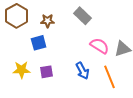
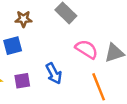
blue arrow: (82, 71) -> (54, 73), moved

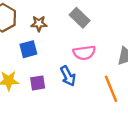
pink semicircle: (86, 49) -> (84, 53), moved, turned 140

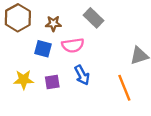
blue square: (28, 49) -> (43, 49), turned 30
pink semicircle: (84, 53) -> (73, 45), moved

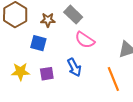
gray rectangle: (93, 18) -> (73, 15), moved
pink semicircle: (73, 45) -> (85, 40), moved, turned 42

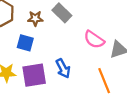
pink semicircle: (85, 40) -> (94, 40), moved
purple square: (47, 74) -> (34, 75), size x1.6

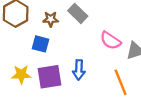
blue arrow: (63, 68) -> (79, 70), turned 30

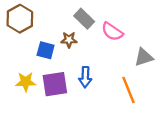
brown star: (51, 19) -> (69, 40), moved
pink semicircle: (110, 41) -> (112, 32), moved

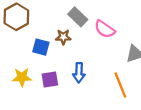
purple square: (55, 84) -> (50, 79), size x0.7

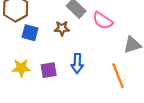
blue square: (41, 47) -> (30, 33), moved

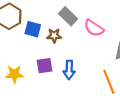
blue square: (30, 33) -> (33, 29), moved
purple square: (49, 70) -> (44, 66), moved

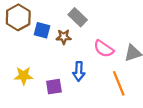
pink semicircle: (94, 28) -> (104, 49), moved
purple square: (44, 66) -> (54, 87), moved

